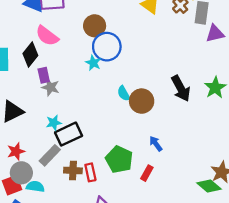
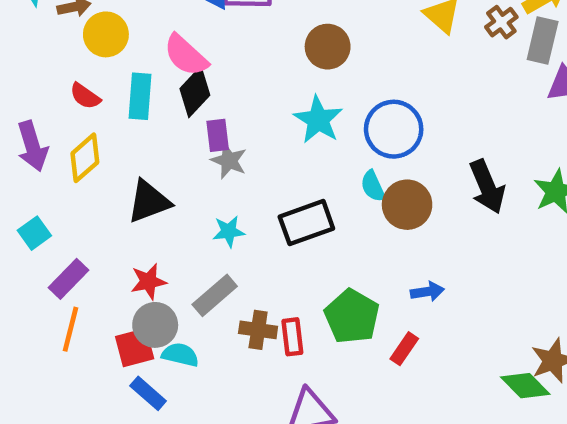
pink semicircle: (47, 36) -> (186, 55), moved
blue circle: (107, 47) -> (394, 129), moved
cyan star: (93, 63) -> (318, 120), size x1.5
black rectangle: (69, 134) -> (306, 223), moved
blue arrow: (156, 144) -> (427, 292), turned 112

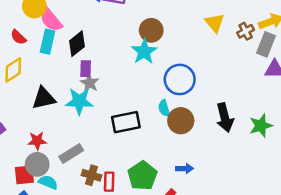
pink semicircle: (186, 55) -> (51, 20), moved
cyan star: (318, 120) -> (144, 52), moved
cyan star: (229, 231) -> (79, 101), moved, size x1.6

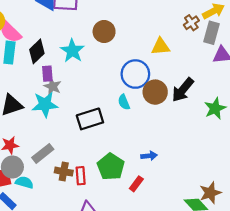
yellow triangle: (215, 23) -> (161, 47), moved, turned -48
cyan star: (144, 52) -> (72, 51), moved
black arrow: (225, 118) -> (183, 90), moved, turned 60
brown circle: (181, 121) -> (155, 92), moved

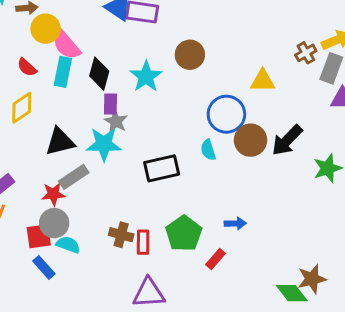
black diamond: (37, 51) -> (99, 74), turned -35
gray rectangle: (43, 153) -> (74, 177), moved

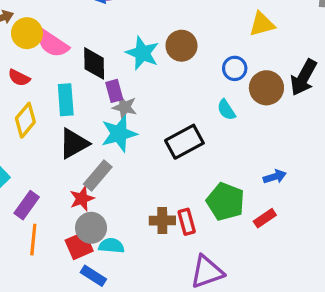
brown circle: (190, 55) -> (181, 46), moved
cyan rectangle: (63, 72) -> (66, 100), moved
blue circle: (226, 114) -> (235, 68), size x0.6
red rectangle: (215, 259) -> (265, 218), turned 30

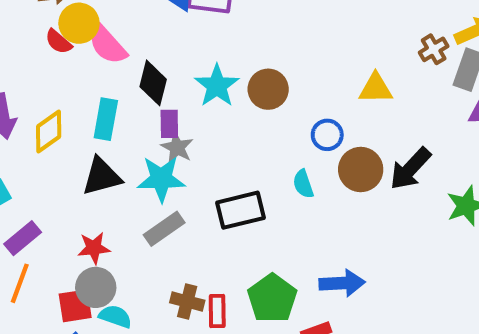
red semicircle: (19, 78) -> (58, 42), moved
gray rectangle: (98, 175) -> (164, 229), moved
blue arrow: (275, 177) -> (342, 283), size x1.5

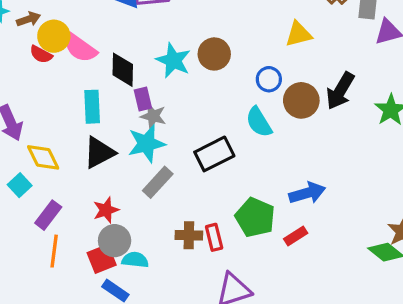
yellow diamond: (49, 131) -> (43, 157), moved, turned -68
cyan semicircle: (303, 184) -> (259, 122), size x1.4

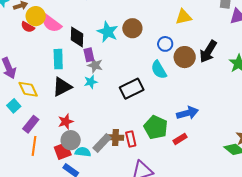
cyan star: (146, 144) -> (91, 82), size x0.6
gray rectangle: (158, 182) -> (102, 143), moved

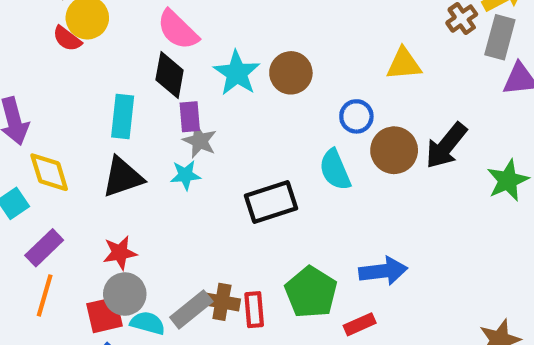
pink semicircle: (51, 24) -> (178, 30), moved

